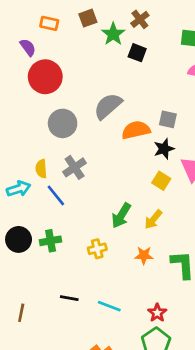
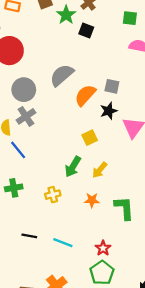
orange semicircle: (136, 130) -> (85, 95), turned -35
gray cross: (75, 167) -> (26, 116), moved
yellow square: (161, 181) -> (90, 138), moved, turned 32

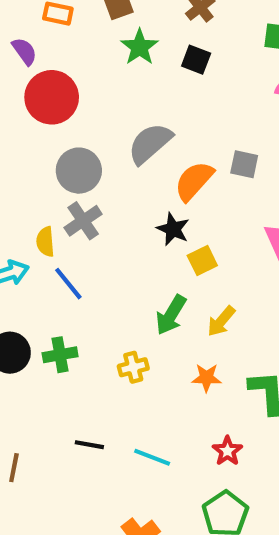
green star: (66, 15) -> (140, 47), moved
black star: (109, 111) -> (173, 229), moved, turned -30
red star: (103, 248) -> (227, 451), moved

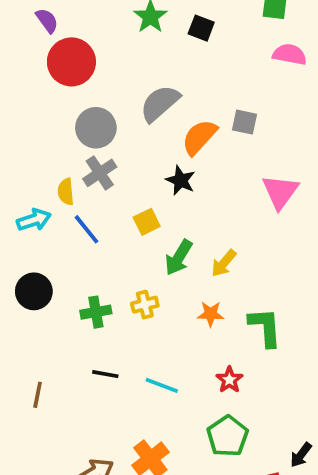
yellow square: (202, 261) -> (147, 222), moved
green cross: (60, 355) -> (96, 312), moved

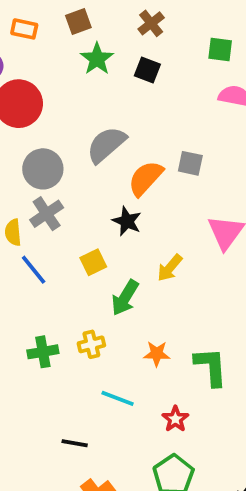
yellow arrow: (224, 263) -> (170, 268), moved
black line: (105, 374) -> (75, 443), moved
cyan line: (162, 385) -> (118, 398), moved

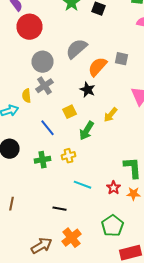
blue line: (34, 270) -> (48, 128), moved
orange star: (157, 354) -> (134, 194), moved
red star: (175, 419) -> (114, 188), moved

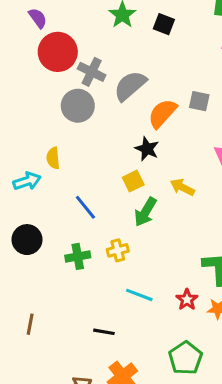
gray cross: (44, 86) -> (92, 72), moved, turned -30
yellow square: (70, 112) -> (133, 181), moved
yellow arrow: (110, 115) -> (182, 187), turned 77

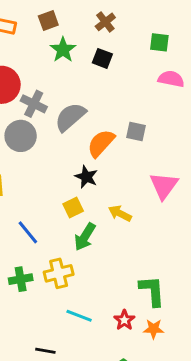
yellow cross: (118, 250) -> (59, 273), size x1.4

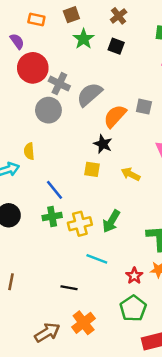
yellow square: (73, 208) -> (92, 169), turned 35
green arrow: (85, 237) -> (111, 221), moved
green cross: (21, 279) -> (52, 216), moved
red star: (124, 320) -> (134, 276), moved

